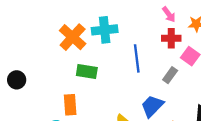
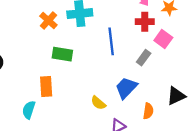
orange cross: (73, 37) -> (48, 20), size x0.7

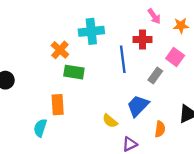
orange cross: (48, 20) -> (60, 50), moved
red cross: (145, 22) -> (143, 39), moved

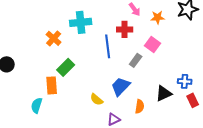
green rectangle: (74, 72) -> (66, 67), moved, turned -54

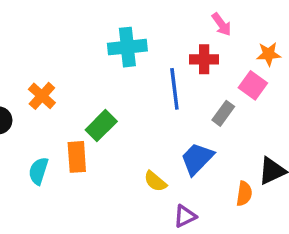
orange star: (158, 17) -> (269, 54), moved
orange cross: (54, 38) -> (42, 96), moved
cyan semicircle: (37, 105) -> (38, 171), moved
orange semicircle: (140, 106) -> (244, 194), moved

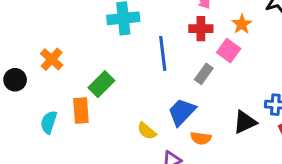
orange star: (269, 54) -> (242, 24), turned -30
red cross: (204, 59) -> (201, 29), moved
orange semicircle: (244, 194) -> (201, 138), moved, turned 90

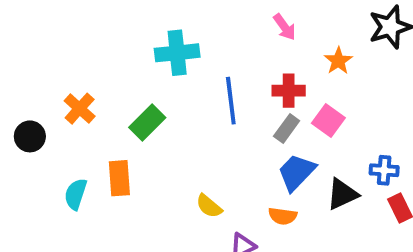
red cross: (201, 29) -> (289, 91), moved
pink square: (229, 51) -> (328, 120), moved
green rectangle: (101, 84) -> (147, 122), moved
blue trapezoid: (182, 112) -> (297, 172), moved

